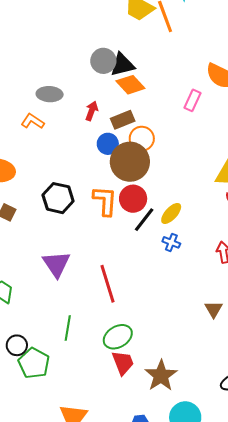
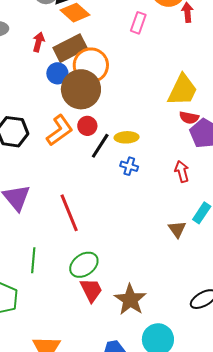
brown rectangle: (123, 120) -> (70, 48), size x1.4
orange circle: (142, 139) -> (91, 65), size x1.4
red circle: (133, 199) -> (87, 126), size x0.7
orange L-shape: (105, 201) -> (60, 130), turned 56
yellow ellipse: (171, 213) -> (127, 137), turned 50

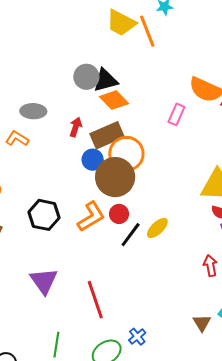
yellow ellipse: (127, 137) -> (157, 228), turned -45
blue cross: (129, 166) -> (137, 337), moved, turned 30

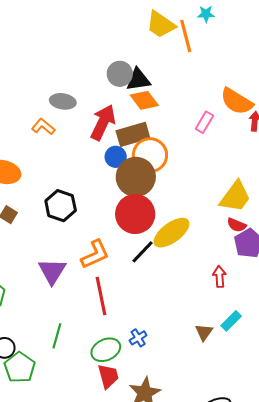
red arrow: (76, 127) -> (103, 122), size x1.8
red circle: (119, 214) -> (135, 214), size x2.0
orange L-shape: (91, 217) -> (95, 254), moved
yellow ellipse: (157, 228) -> (172, 233), size x1.6
black line: (131, 235) -> (142, 252), moved

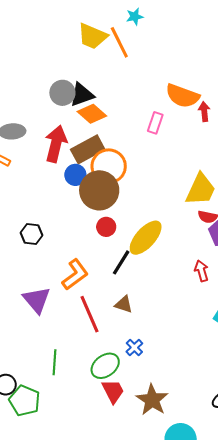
black hexagon: (61, 206) -> (32, 234), size x0.7
red circle: (135, 214) -> (106, 227), size x0.5
brown triangle: (204, 332) -> (124, 304), moved, turned -36

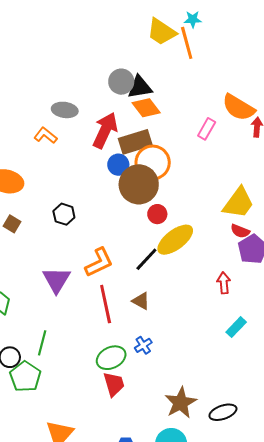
cyan star: (135, 17) -> (193, 19), moved
red circle: (106, 227) -> (157, 214), moved
green line: (55, 362) -> (42, 343), moved
brown star: (152, 400) -> (181, 403), moved

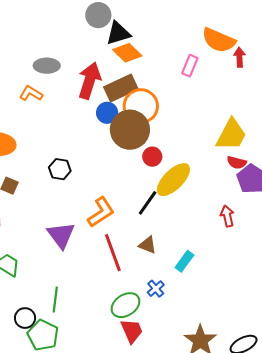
gray circle: (121, 82) -> (98, 15), moved
cyan rectangle: (236, 327) -> (184, 261), moved

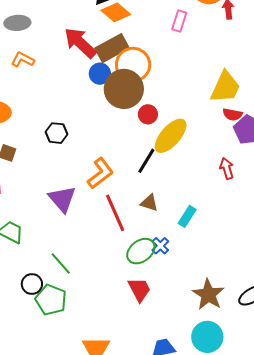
gray ellipse: (47, 66) -> (17, 23), moved
red arrow: (89, 81) -> (80, 43), turned -60
green line: (55, 300) -> (61, 263), turned -45
green ellipse: (125, 305) -> (141, 251), moved

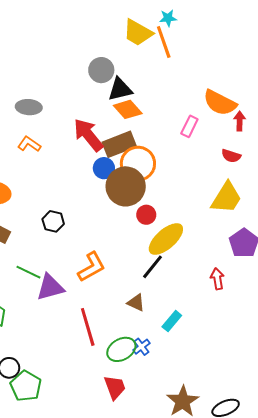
red semicircle: (233, 114) -> (231, 156), moved
black line: (146, 161) -> (153, 267), moved
purple triangle: (62, 199) -> (50, 287), turned 48
red line: (115, 213) -> (88, 327), moved
green line: (61, 263) -> (28, 272), moved, turned -30

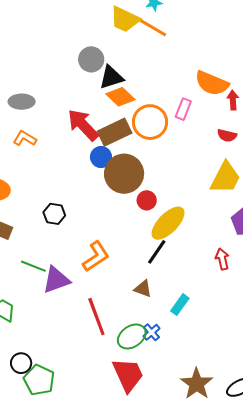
orange line: (164, 42) -> (151, 27), turned -36
orange circle: (138, 164) -> (150, 122), moved
red trapezoid: (115, 387) -> (128, 375), size x1.4

